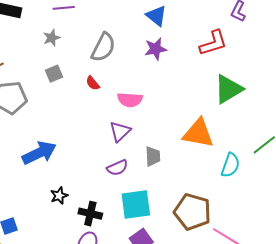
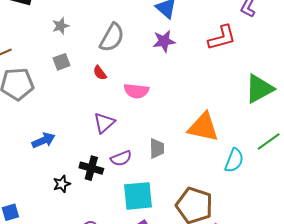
green triangle: (228, 89) -> (259, 89), moved
purple triangle: (120, 131) -> (104, 123), moved
blue arrow: (39, 153) -> (44, 140), size x0.7
black cross: (90, 214) -> (91, 168), moved

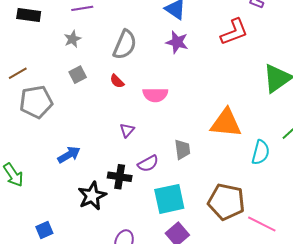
purple star: (164, 41) -> (177, 42), turned 30
purple triangle: (104, 123) -> (127, 130), size x0.7
black star: (62, 184) -> (92, 196), size x1.6

